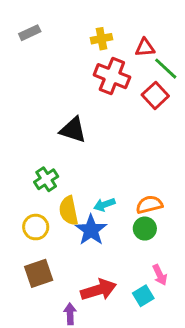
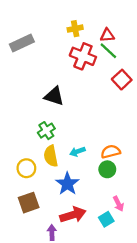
gray rectangle: (30, 33) -> (22, 43), moved, size x1.5
green line: (166, 69) -> (108, 51), moved
red square: (155, 95) -> (122, 80), moved
green cross: (46, 179) -> (46, 131), moved
blue star: (91, 230) -> (67, 184), moved

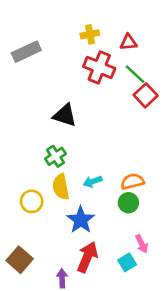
green line: (108, 51) -> (135, 74), moved
brown square: (29, 203) -> (20, 260), moved, turned -30
red arrow: (73, 215) -> (87, 257), turned -50

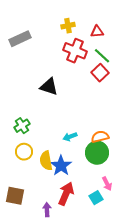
red square: (146, 95) -> (100, 73), moved
green cross: (55, 156) -> (22, 126), moved
yellow semicircle: (61, 187) -> (46, 161), moved
green circle: (128, 203) -> (97, 153), size x1.5
brown square: (20, 260) -> (15, 196), turned -30

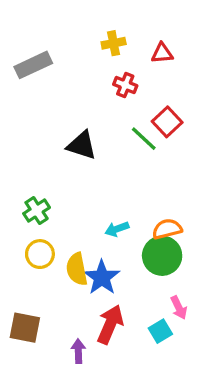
red cross: (75, 51) -> (125, 85), size x0.6
green line: (102, 56) -> (144, 139), moved

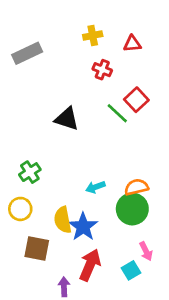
yellow circle: (40, 254) -> (20, 209), moved
brown square: (25, 328) -> (37, 249), moved

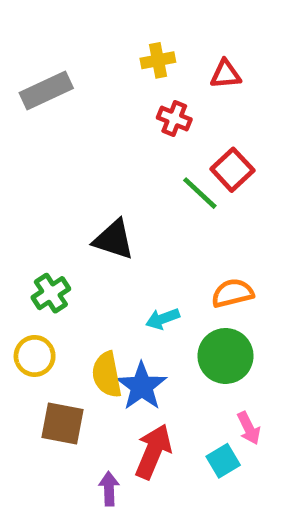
black triangle: (67, 119) -> (114, 240), moved
orange semicircle: (136, 187) -> (232, 293), moved

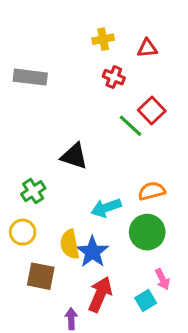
gray rectangle: (46, 91) -> (30, 77), moved, turned 32
cyan arrow: (163, 319) -> (106, 208), size x1.4

